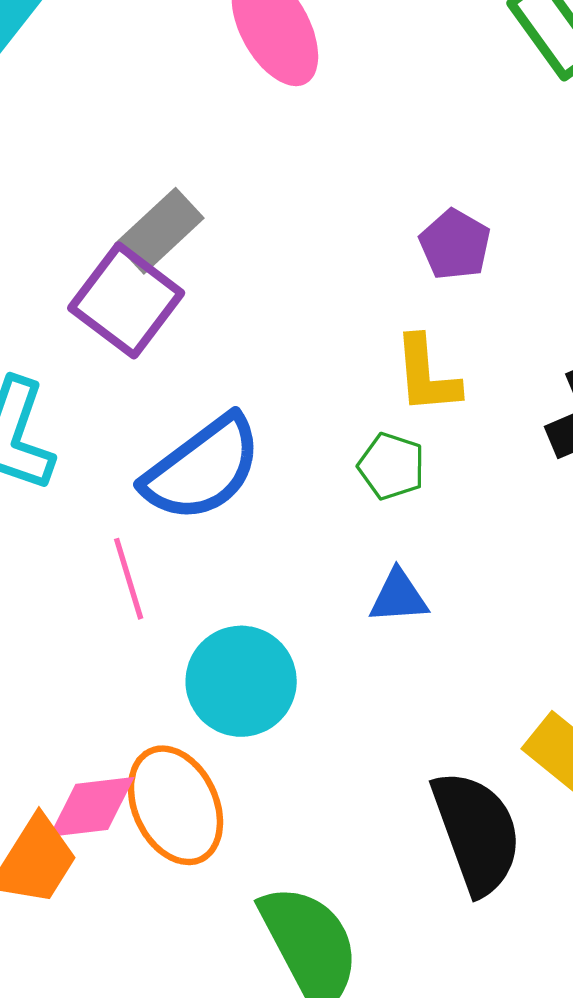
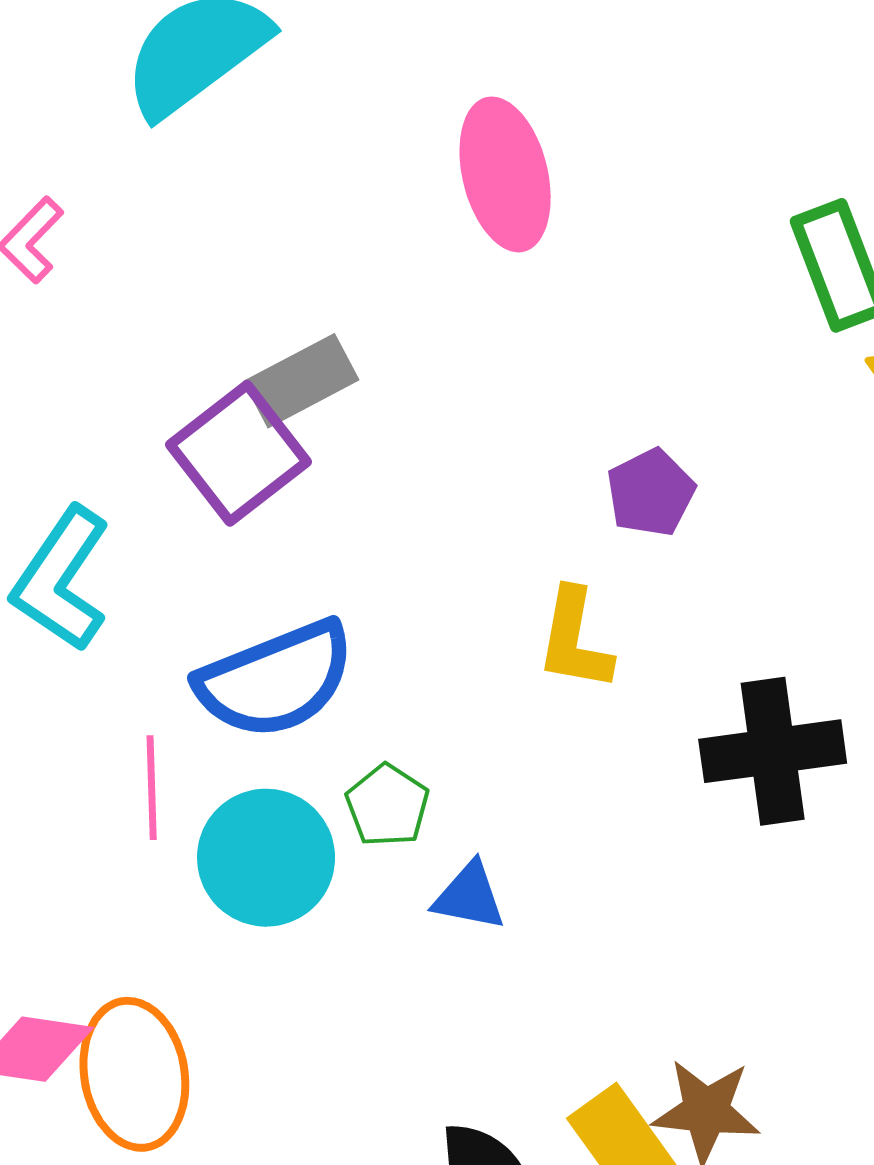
green pentagon: (391, 466) -> (387, 806), moved
cyan circle: (241, 681) -> (266, 858), moved

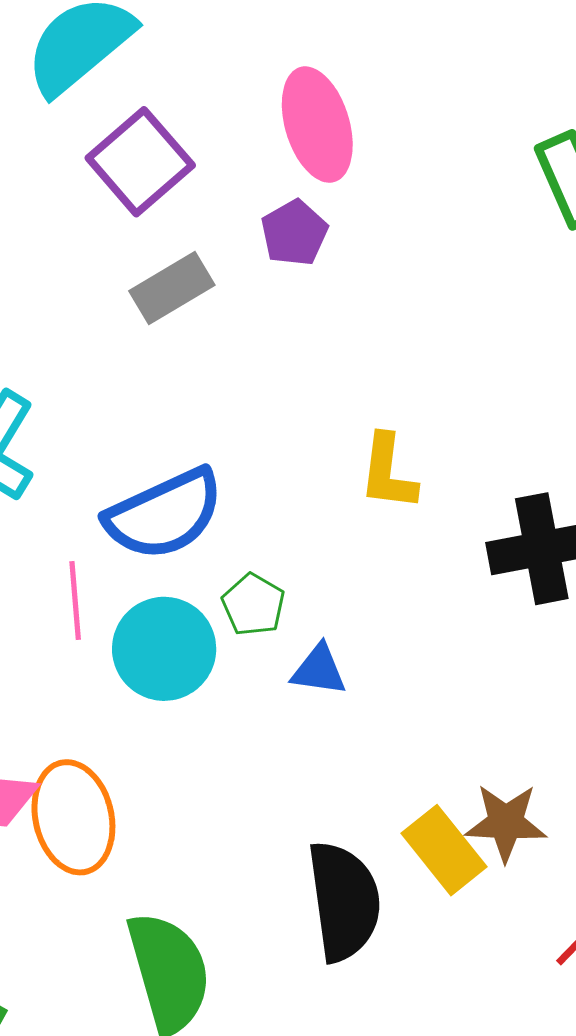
purple square: (239, 453) -> (140, 162), moved
purple pentagon: (651, 493) -> (294, 233), moved

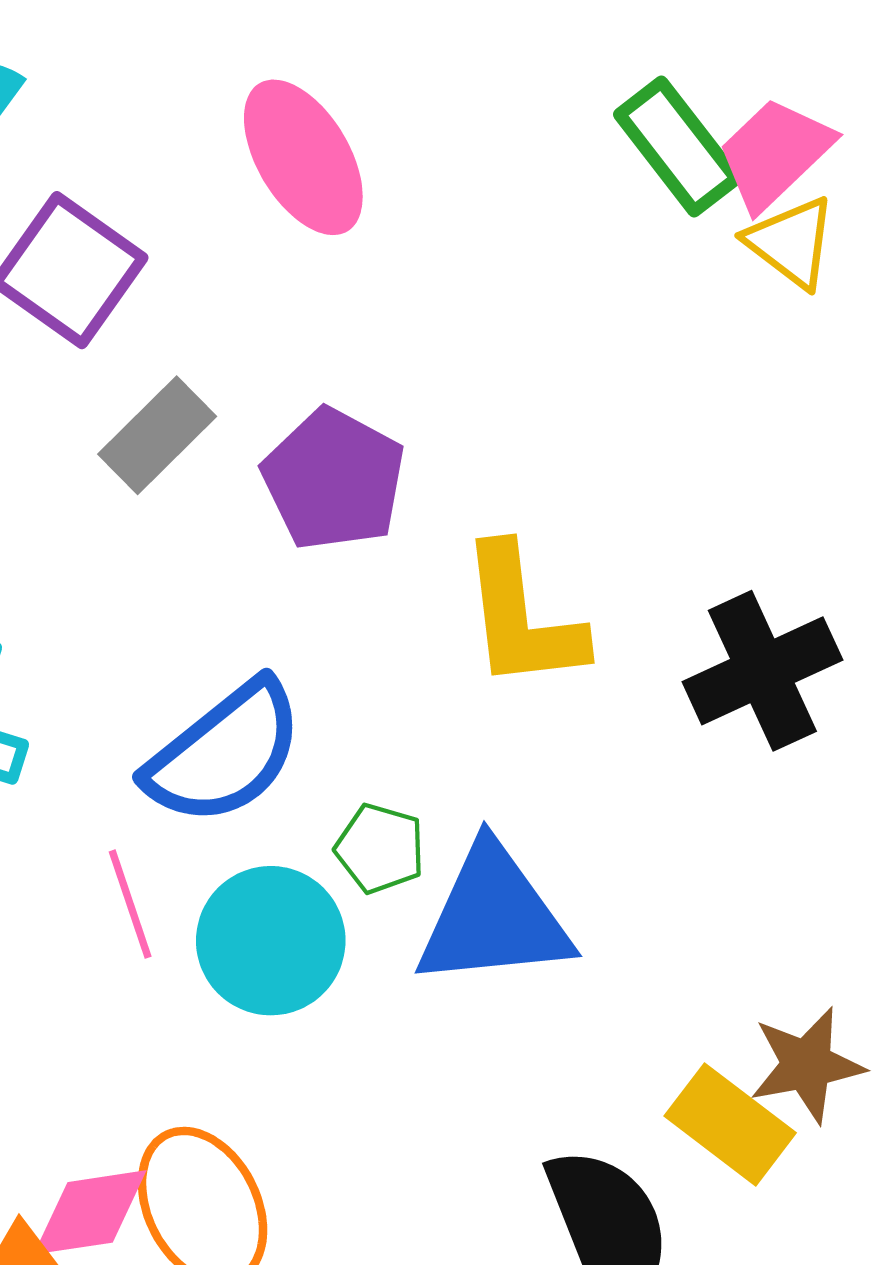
purple pentagon: (294, 233) -> (334, 479), moved, size x1.5
yellow L-shape: (388, 472) -> (522, 618), size x1.4
blue triangle: (319, 670) -> (494, 917), size x2.0

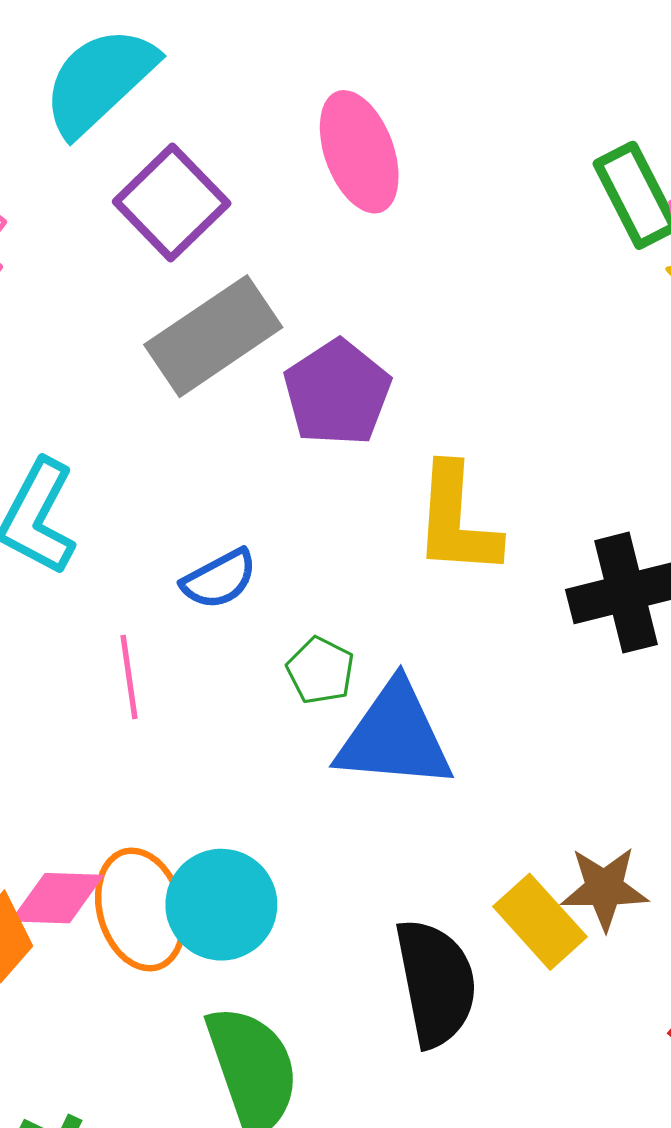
gray rectangle: (157, 435) -> (213, 336), size x1.5
blue semicircle: (225, 753) -> (219, 579), size x0.6
cyan circle: (271, 941) -> (221, 905), moved

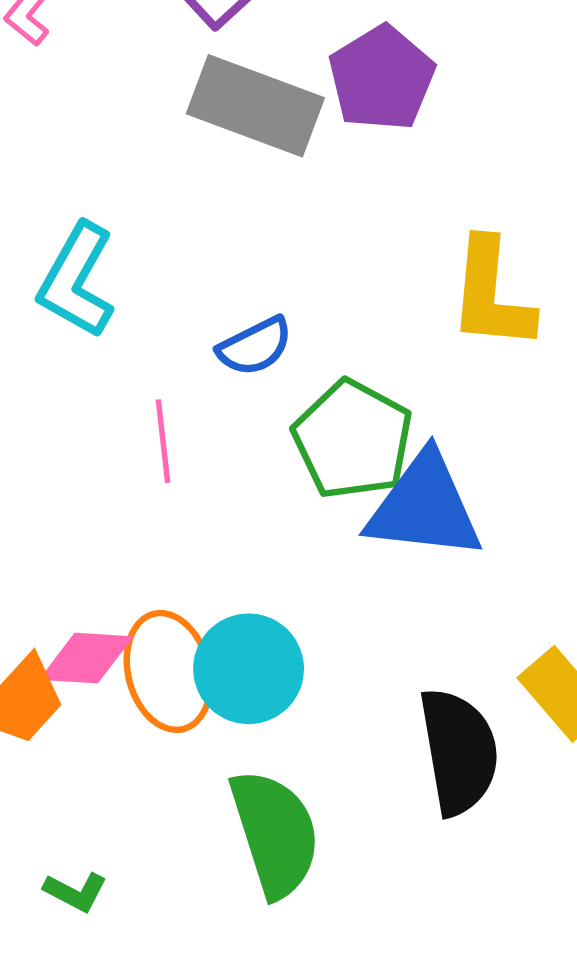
gray rectangle: (213, 336) -> (255, 106), turned 53
purple pentagon: (337, 393) -> (382, 78), moved
green pentagon: (320, 670) -> (353, 440), size x1.8

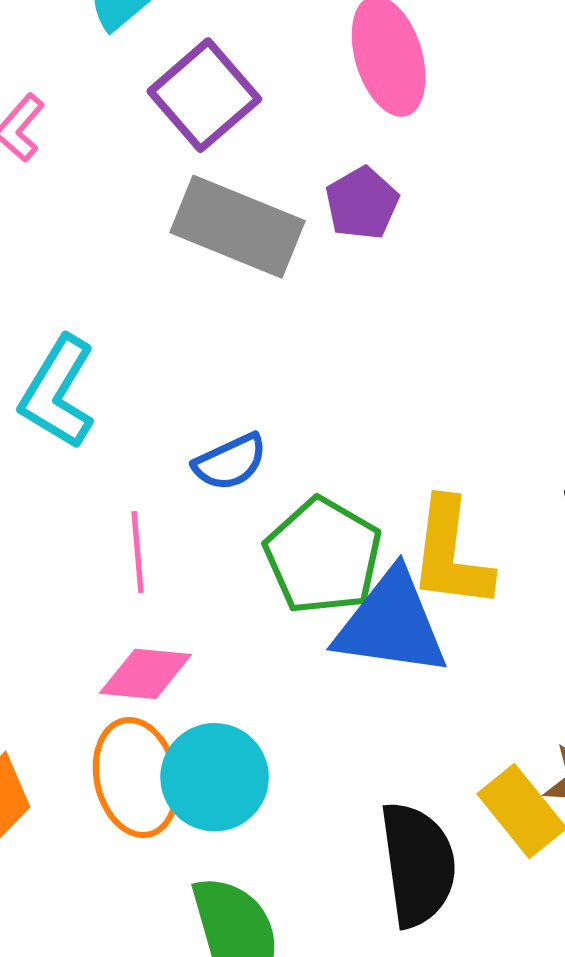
purple pentagon: (382, 78) -> (362, 203), size x0.7
yellow L-shape: (491, 294) -> (451, 554), moved
pink diamond: (86, 658) -> (145, 674), moved

